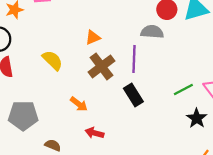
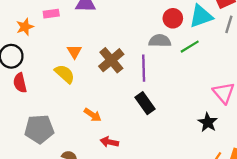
orange triangle: (93, 38) -> (74, 52), moved, turned -35
brown cross: (102, 66) -> (111, 60), moved
green line: (183, 89) -> (190, 47), moved

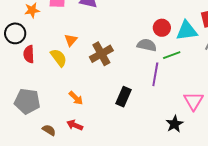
purple line: (144, 68) -> (155, 74), moved
red semicircle: (20, 83) -> (29, 54), moved
black rectangle: (145, 103) -> (123, 97), turned 48
red arrow: (109, 142) -> (75, 125), moved

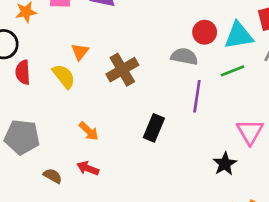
green line: (172, 55) -> (233, 71), moved

